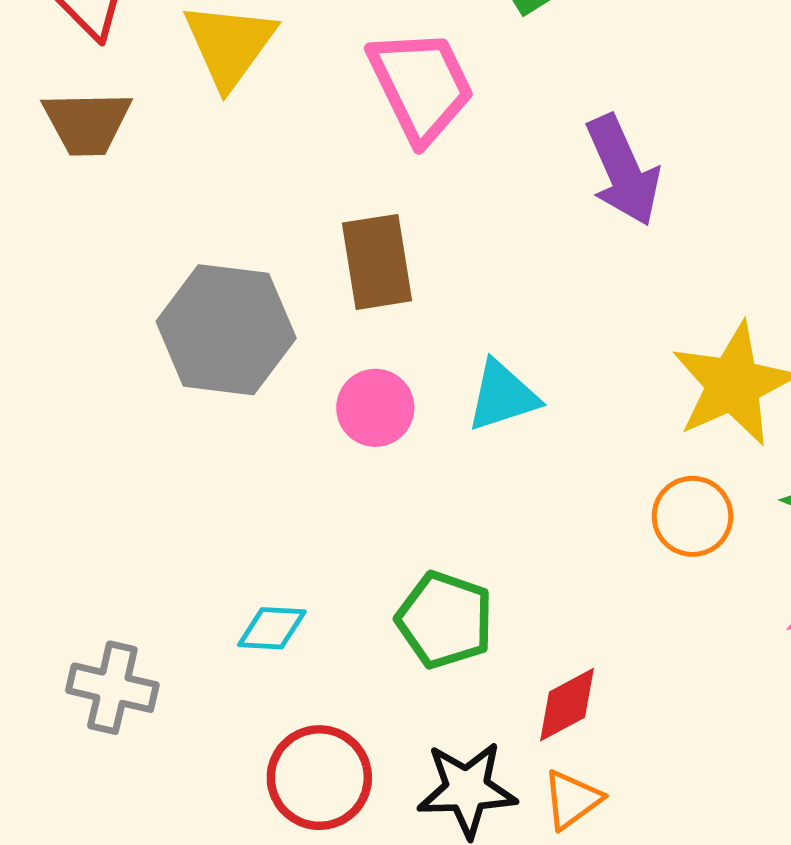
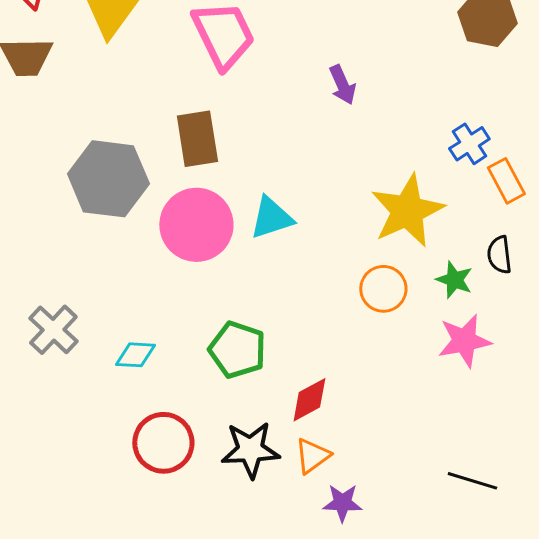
purple arrow: (623, 170) -> (342, 85), size x0.6
pink circle: (375, 408) -> (196, 225), size x1.6
gray cross: (112, 688) -> (53, 330), moved, turned 30

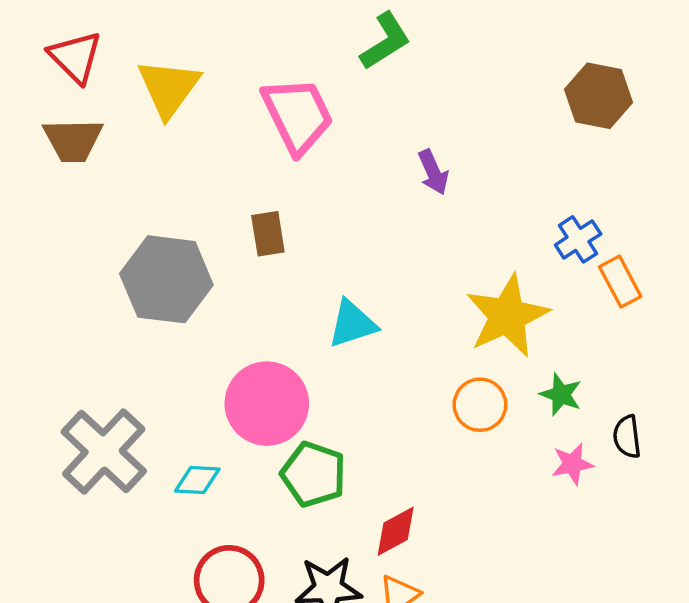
brown rectangle: (197, 139) -> (268, 234), size x0.7
pink circle: (196, 225) -> (267, 404), moved
black semicircle: (499, 255) -> (627, 437), moved
gray cross: (53, 330) -> (104, 451), size x1.5
pink star: (464, 341) -> (572, 464), size x0.7

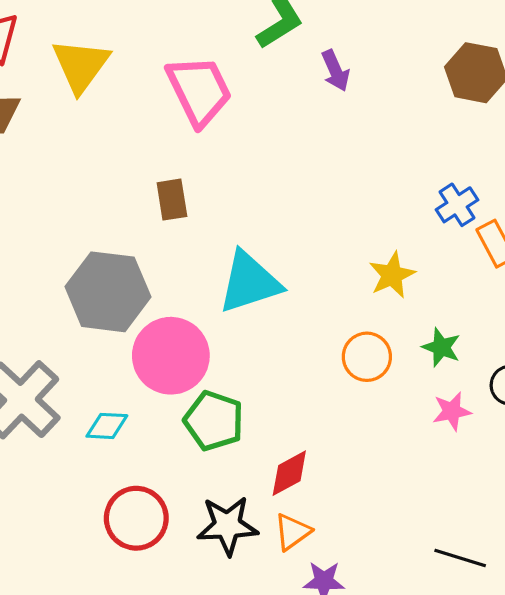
purple arrow: (433, 172) -> (335, 71), moved
gray hexagon: (166, 279) -> (108, 292), moved
yellow star: (507, 316) -> (392, 275), size x0.6
cyan triangle: (352, 324) -> (249, 282), size x1.4

